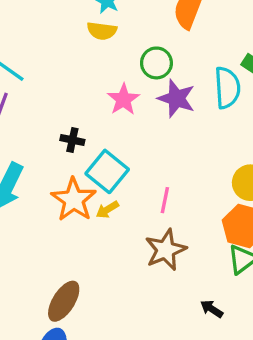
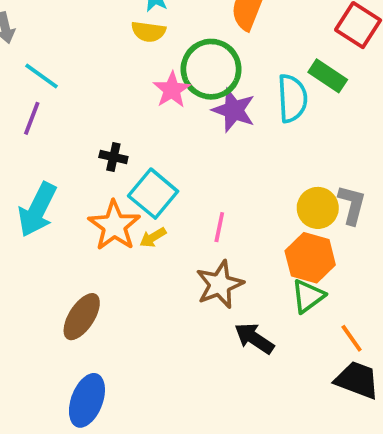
green circle: (156, 63) -> (211, 69), size x1.6
pink star: (123, 99) -> (172, 90), moved
brown ellipse: (64, 301) -> (82, 317), moved
black arrow: (212, 309) -> (254, 338), moved, size x1.5

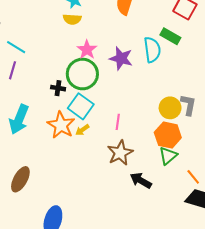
green circle: (211, 69) -> (82, 74), moved
brown ellipse: (82, 317) -> (20, 179), moved

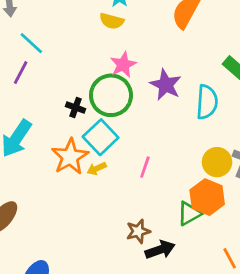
cyan semicircle: (152, 50) -> (207, 102), moved
brown star: (120, 153) -> (138, 231), moved, size x0.7
green triangle: (168, 156) -> (189, 214), moved
black arrow: (141, 181) -> (160, 250), turned 120

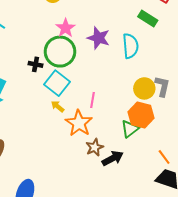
orange star: (70, 157) -> (79, 123), moved
yellow arrow: (97, 169) -> (58, 106), turned 72

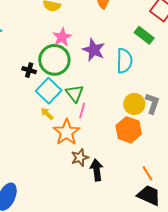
green triangle: (130, 129) -> (75, 93), moved, turned -36
black arrow: (113, 158) -> (97, 170), turned -75

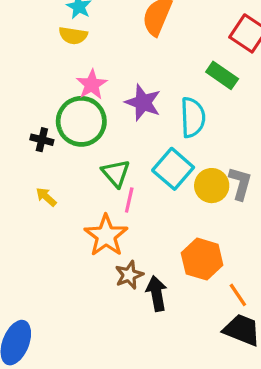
cyan square: (49, 91) -> (173, 169), moved
yellow arrow: (47, 114) -> (46, 197), moved
orange hexagon: (129, 130) -> (202, 259), moved

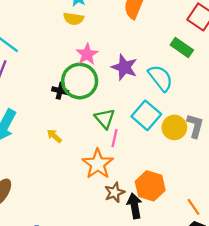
cyan semicircle: (193, 117) -> (161, 78), turned -36
black cross: (42, 140) -> (60, 91), moved
orange hexagon: (202, 259) -> (150, 186), moved

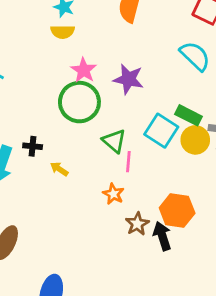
green rectangle: (182, 47) -> (189, 115), moved
cyan semicircle: (161, 78) -> (195, 56), moved
black cross: (60, 91) -> (33, 146), moved
orange star: (98, 164) -> (113, 194), size x0.6

